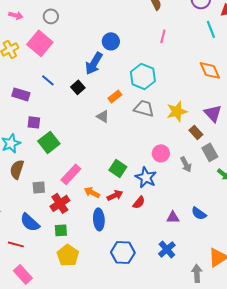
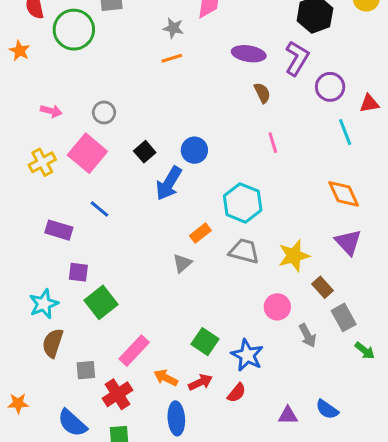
pink line: (163, 36) -> (273, 143), turned -32
black square: (78, 87) -> (145, 152), moved
purple triangle: (213, 113) -> (348, 242), moved
gray triangle: (103, 116) -> (182, 263), turned 48
pink circle: (161, 153) -> (277, 307), moved

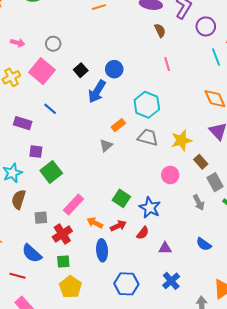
gray arrow: (307, 336) -> (199, 202), moved
purple triangle: (288, 415) -> (165, 248), moved

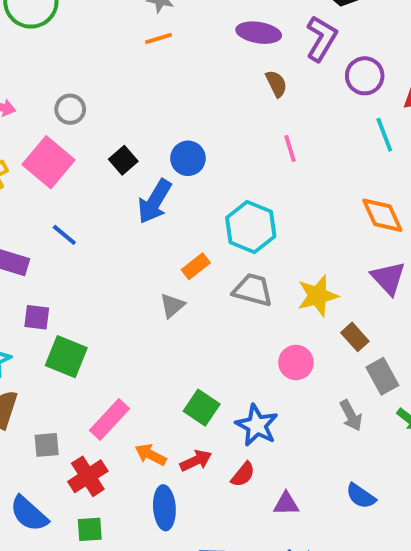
green square: (51, 172) -> (66, 357), turned -30

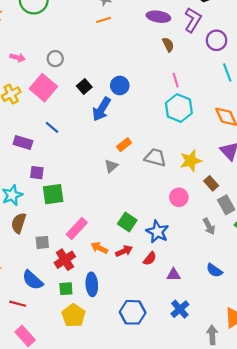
cyan hexagon: (251, 227) -> (179, 108), moved
green square: (66, 357) -> (53, 194), turned -30
blue ellipse: (164, 508) -> (92, 284), moved

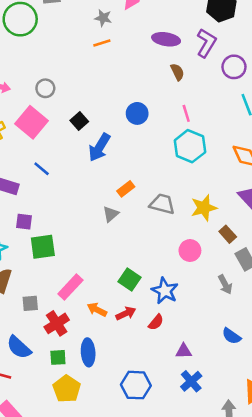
blue circle: (120, 85) -> (137, 113), moved
purple triangle: (173, 275) -> (184, 351), moved

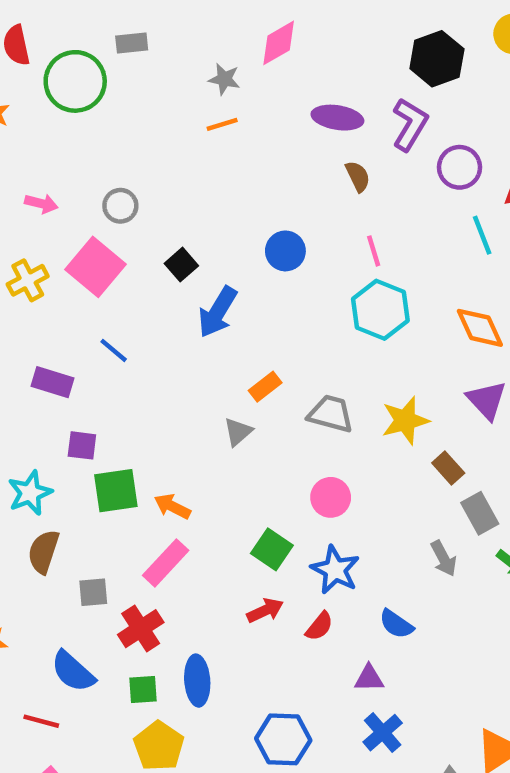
pink circle: (190, 251) -> (331, 497), moved
orange arrow: (97, 310) -> (172, 506), moved
blue semicircle: (231, 336) -> (396, 624), moved

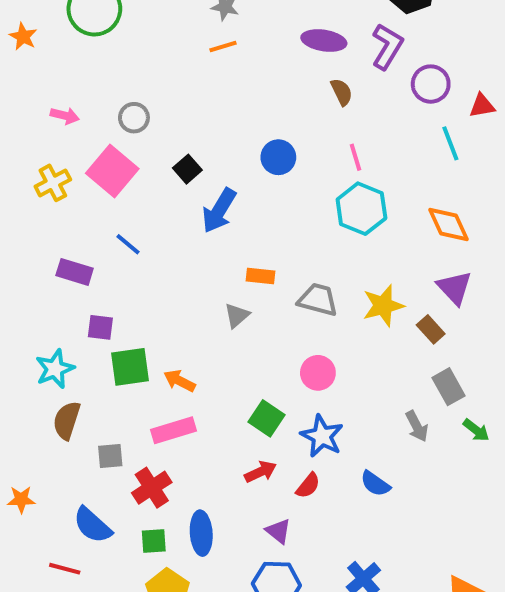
orange rectangle: (265, 387) -> (261, 276), turned 44
brown rectangle: (448, 468) -> (431, 329), moved
pink rectangle: (166, 563) -> (174, 430), turned 30
purple triangle: (369, 678) -> (278, 531), moved, turned 40

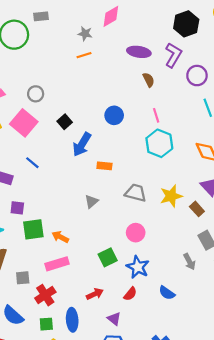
orange rectangle: (261, 276) -> (104, 166), moved
green square: (266, 418) -> (108, 257), turned 30
red arrow: (261, 472) -> (95, 294), moved

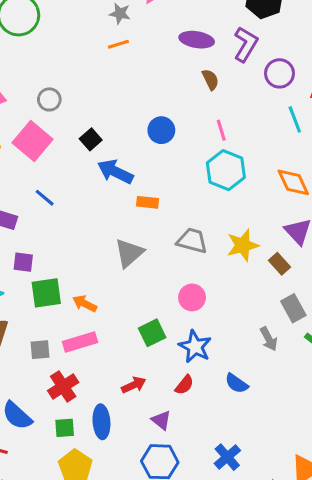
blue arrow: (82, 144) -> (115, 172), turned 85
gray triangle: (92, 201) -> (129, 253), size x1.5
gray square: (23, 278) -> (40, 350), moved

